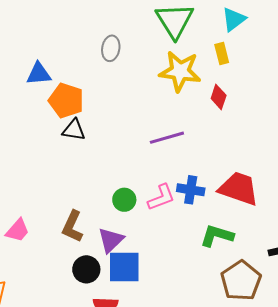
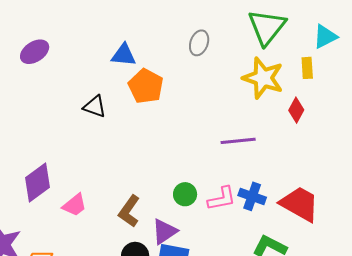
black triangle: (74, 130) -> (95, 107), moved

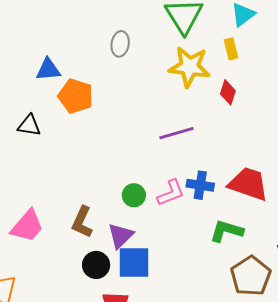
pink trapezoid: (75, 205) -> (27, 226), size x1.4

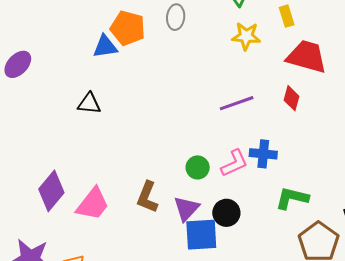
yellow star: (189, 67) -> (246, 36), size x0.7
red diamond: (228, 92) -> (292, 98), moved
orange pentagon: (76, 96) -> (128, 28), moved
red trapezoid: (248, 184) -> (307, 57), moved
black circle: (96, 265) -> (226, 213), moved

